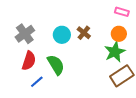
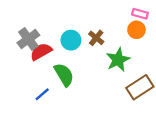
orange circle: (119, 34) -> (136, 30), moved
green star: (115, 52) -> (118, 60), moved
red semicircle: (29, 61) -> (41, 52), moved, turned -138

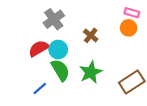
gray cross: (28, 39) -> (54, 19), moved
cyan circle: (71, 40) -> (58, 50), moved
green star: (118, 60) -> (91, 72), moved

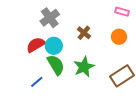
orange circle: (129, 28) -> (119, 37), moved

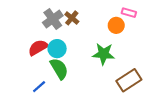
brown cross: (84, 33) -> (72, 18), moved
orange circle: (119, 37) -> (116, 25), moved
green star: (84, 67) -> (104, 54), moved, turned 30

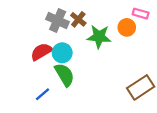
gray cross: (53, 19) -> (58, 20), turned -30
green star: (104, 54) -> (99, 37), moved

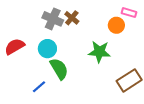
green star: (99, 37) -> (99, 52), moved
red semicircle: (41, 52) -> (15, 46), moved
cyan circle: (62, 53) -> (47, 49), moved

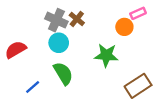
pink rectangle: (129, 13) -> (138, 13), turned -40
cyan circle: (47, 49) -> (59, 43), moved
blue line: (39, 87) -> (33, 87), moved

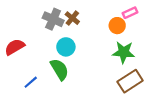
cyan circle: (59, 43) -> (66, 47), moved
green star: (106, 55) -> (124, 52), moved

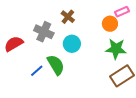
gray cross: (53, 19) -> (44, 32), moved
cyan circle: (66, 47) -> (72, 44), moved
blue line: (31, 82) -> (37, 71), moved

